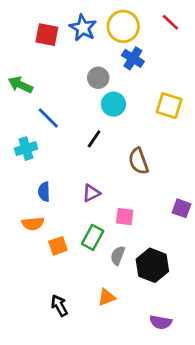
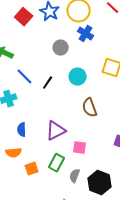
red square: (47, 35) -> (24, 17), turned 30
cyan circle: (113, 104) -> (78, 77), moved
black line: (94, 139) -> (48, 83), moved
purple triangle: (91, 193) -> (56, 131), size x1.5

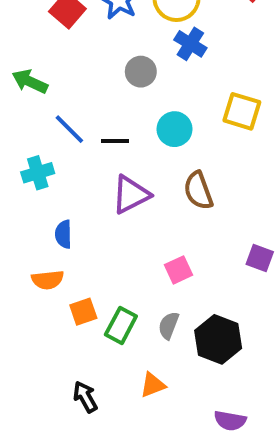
black line: (48, 83) -> (115, 141), turned 56
purple triangle: (56, 131) -> (131, 195), moved
pink square: (80, 148) -> (178, 270), turned -32
green rectangle: (57, 163) -> (121, 325), moved

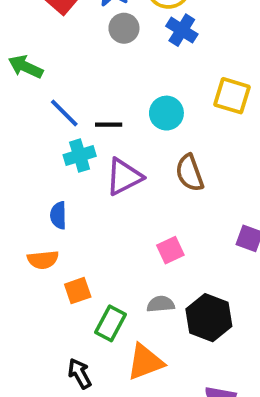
gray circle: (141, 72) -> (124, 28), moved
cyan cross: (38, 173) -> (80, 156), moved
green rectangle: (121, 325) -> (110, 323), moved
gray semicircle: (169, 325) -> (161, 304), turned 64
orange triangle: (153, 385) -> (145, 362), size x1.5

